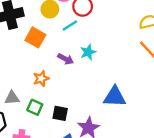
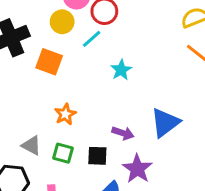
purple arrow: (66, 59) -> (123, 133), moved
blue triangle: (115, 97) -> (165, 123), turned -30
gray triangle: (12, 98) -> (31, 146), turned 42

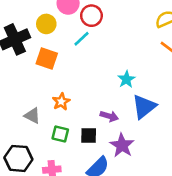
yellow circle: (62, 22) -> (46, 24), moved
cyan star: (121, 70) -> (126, 79), moved
gray triangle: (31, 146) -> (32, 116), moved

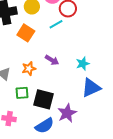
purple arrow: (109, 116) -> (52, 60), moved
green square: (60, 134) -> (22, 93), turned -32
black square: (89, 135) -> (43, 99), size x1.5

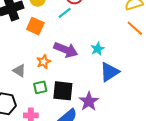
purple arrow: (52, 60) -> (66, 50), size x1.6

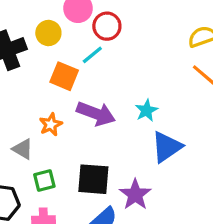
orange square: (35, 26) -> (64, 76), moved
orange star: (44, 62) -> (51, 124), moved
green square: (40, 87) -> (44, 181), moved

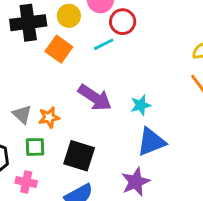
orange square: (64, 76) -> (59, 49), moved
orange star: (51, 124) -> (49, 117), moved
purple star: (135, 195) -> (136, 182), moved

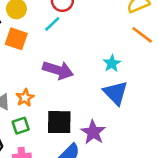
cyan star: (141, 105) -> (112, 63), moved
blue triangle: (151, 142) -> (116, 93), turned -36
purple star: (136, 182) -> (93, 132), moved

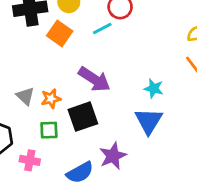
cyan star: (112, 63) -> (154, 88), turned 30
black square: (59, 122) -> (83, 117), moved, turned -36
green square: (21, 126) -> (49, 130), moved

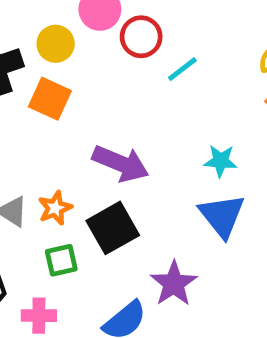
cyan line: (102, 29) -> (182, 69), moved

